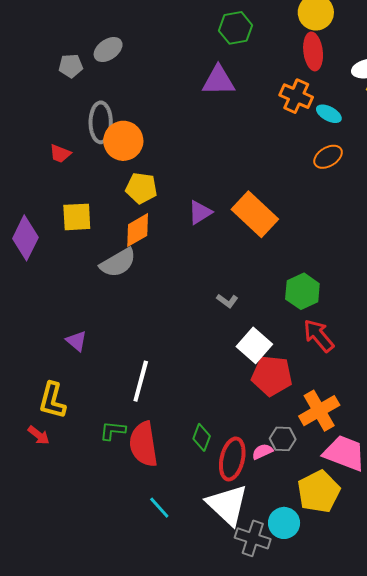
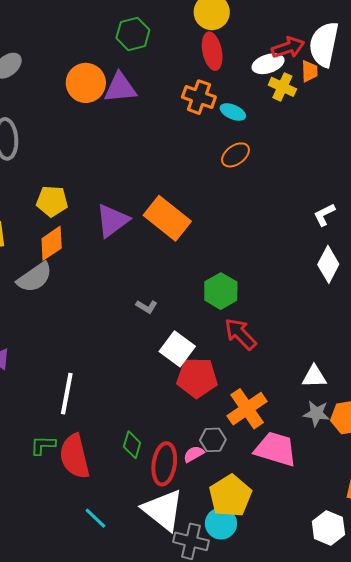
orange circle: (123, 141) -> (86, 83), moved
purple triangle: (200, 212) -> (112, 221), size x1.4
yellow pentagon: (319, 492) -> (230, 496), moved

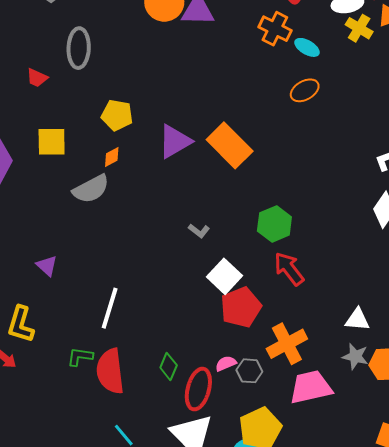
orange diamond: (52, 243) -> (112, 157), size x0.6
red pentagon: (197, 378) -> (241, 307), turned -30
pink trapezoid: (276, 449) -> (311, 387), turned -36
pink semicircle: (194, 454) -> (226, 363), moved

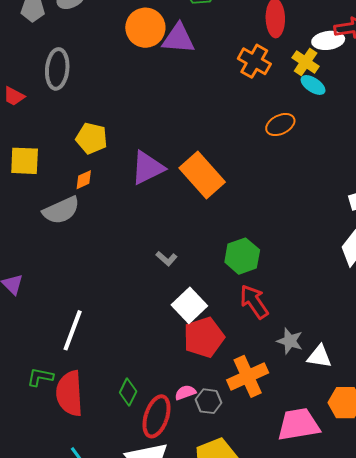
yellow cross: (359, 28) -> (306, 62), moved
cyan ellipse: (307, 47) -> (313, 85), moved
gray star: (355, 356) -> (290, 341), moved
pink trapezoid: (311, 387) -> (298, 425), moved

